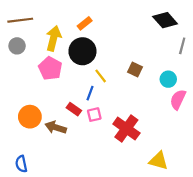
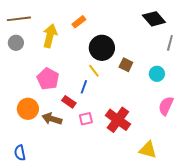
black circle: (82, 51) -> (102, 48), moved
pink pentagon: (50, 68) -> (48, 79), moved
pink semicircle: (178, 100) -> (166, 106), moved
pink square: (94, 115) -> (86, 119), moved

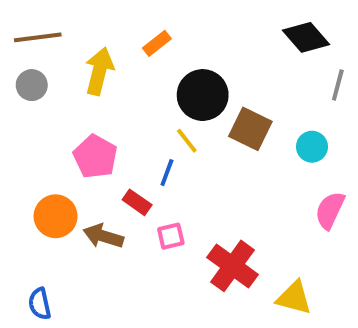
brown square: (126, 65) -> (250, 129), size x1.5
red cross: (118, 120) -> (232, 266), moved

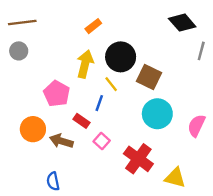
yellow arrow: (99, 71) -> (85, 64), moved
cyan circle: (312, 147) -> (157, 114), moved, size x1.6
pink square: (171, 236) -> (102, 141), turned -35
blue semicircle: (40, 304) -> (53, 181), moved

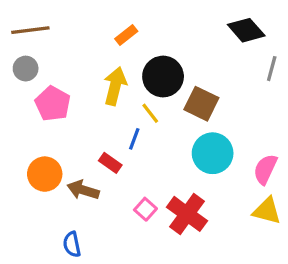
pink pentagon: (57, 94) -> (53, 104), moved
pink square: (102, 141) -> (145, 209), moved
yellow triangle: (175, 178) -> (267, 211), moved

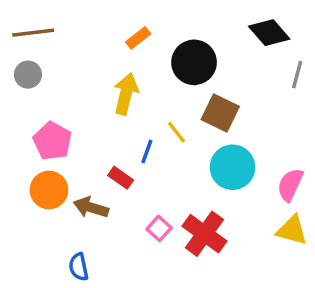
black circle: (163, 77) -> (194, 62), moved
pink pentagon: (53, 104) -> (52, 141), moved
yellow line: (150, 113) -> (177, 132), moved

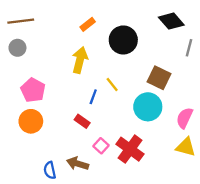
brown square: (220, 113) -> (159, 78), moved
red rectangle: (121, 178) -> (82, 121), moved
brown arrow: (91, 207) -> (78, 164), moved

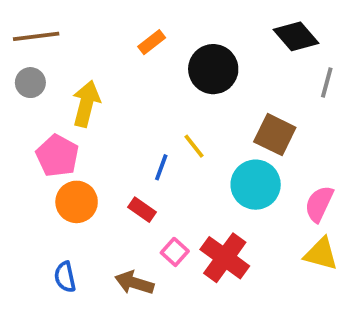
yellow arrow: (80, 60) -> (86, 104), moved
orange circle: (31, 121) -> (77, 202), moved
blue semicircle: (50, 170) -> (65, 277), moved

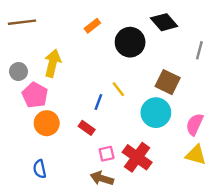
black diamond: (296, 36) -> (164, 22), moved
gray circle: (30, 83) -> (18, 72), moved
pink square: (175, 252) -> (107, 154), turned 35
brown arrow: (134, 283) -> (102, 178), moved

